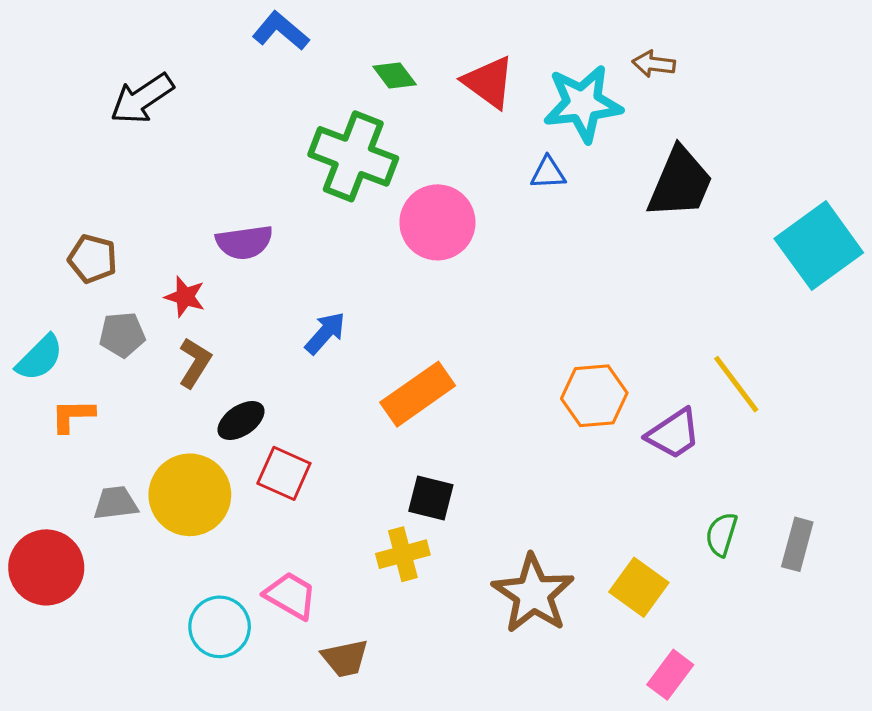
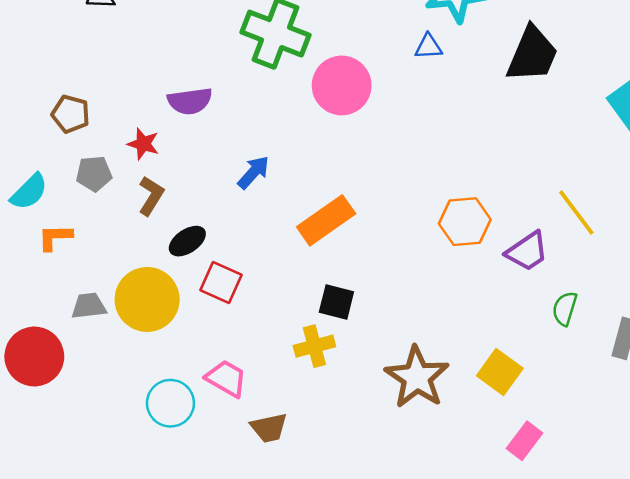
green semicircle: (721, 534) -> (565, 309), moved

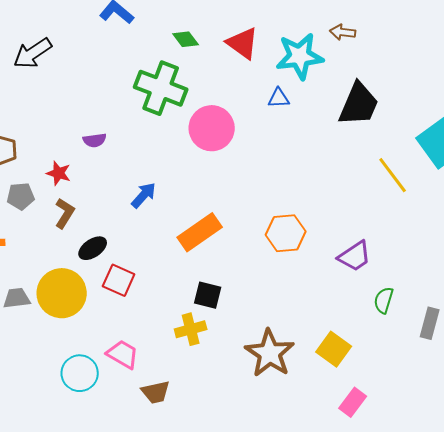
purple semicircle: (190, 101) -> (95, 140), size x0.7
yellow line: (576, 213) -> (393, 175), moved
orange hexagon: (465, 222) -> (286, 233), moved

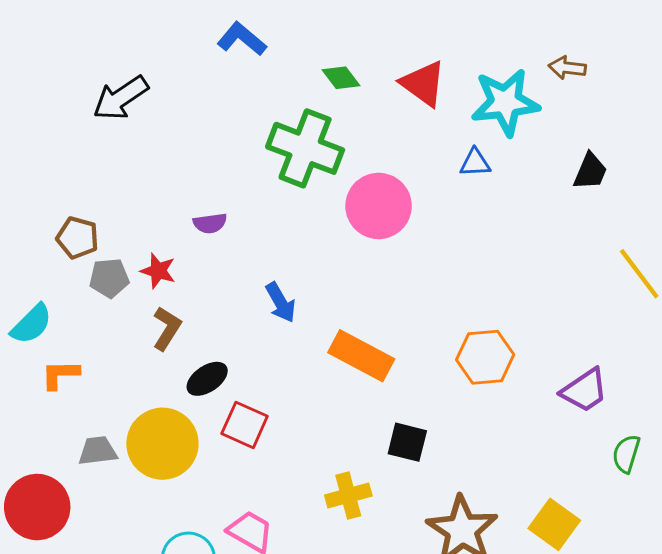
black trapezoid: (359, 104) -> (590, 171), size x0.6
blue arrow: (144, 195) -> (281, 302), turned 108
gray pentagon: (21, 196) -> (109, 278), moved
orange rectangle: (200, 232) -> (361, 356), turned 63
black square: (208, 295) -> (407, 442), moved

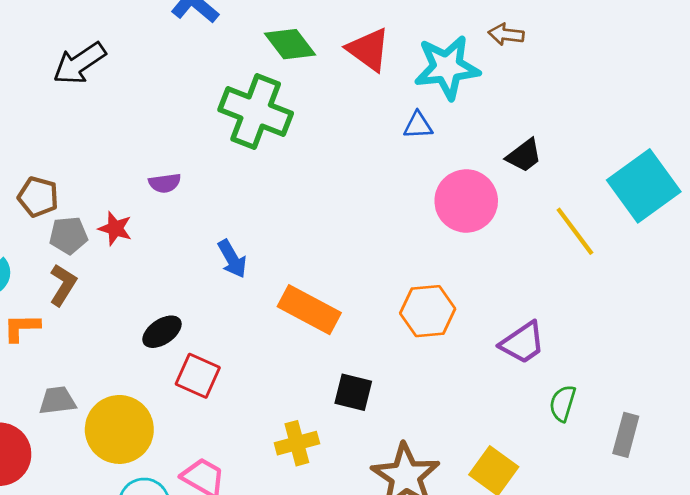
green diamond: (341, 78) -> (290, 44), size x1.4
black trapezoid: (590, 171) -> (524, 156), moved, turned 30
pink circle: (379, 206) -> (466, 201), moved
brown L-shape: (167, 328) -> (63, 285), moved
yellow circle: (162, 444) -> (119, 429), moved

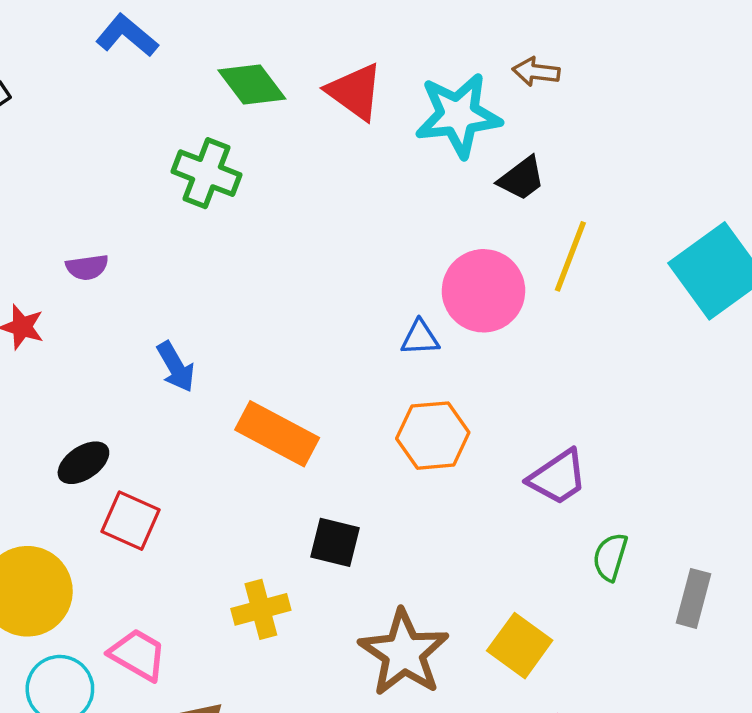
green cross: (256, 111) -> (207, 173), size x0.7
blue triangle: (418, 125) -> (420, 338), moved
black trapezoid: (524, 156) -> (521, 179), moved
yellow line: (575, 231) -> (570, 256), moved, turned 58

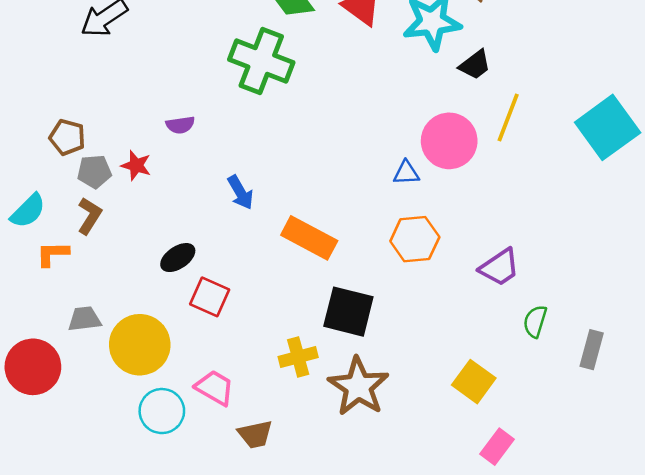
green cross: (207, 173) -> (261, 61), size x1.4
black square: (335, 542) -> (348, 312), size x1.5
brown star: (404, 653) -> (358, 386), moved

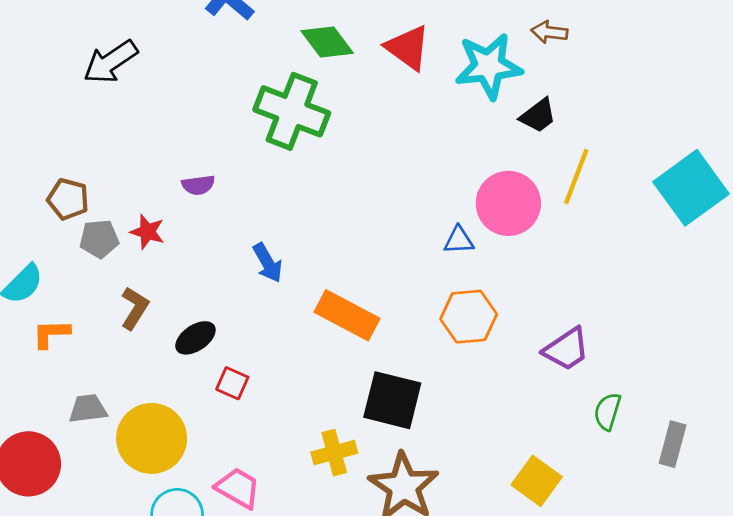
brown L-shape: (89, 216) -> (135, 308), moved
red square: (210, 297) -> (232, 383), size x0.7

